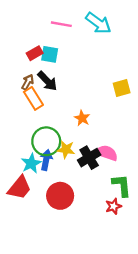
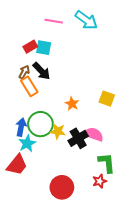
yellow square: (122, 88) -> (107, 99), moved, turned 35
blue arrow: (46, 160) -> (21, 127), moved
red circle: (60, 196) -> (62, 187), moved

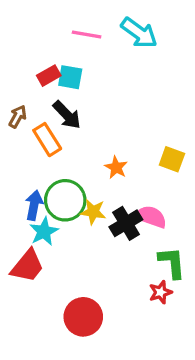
brown arrow: (24, 72) -> (18, 117), moved
red circle: (62, 187) -> (83, 317), moved

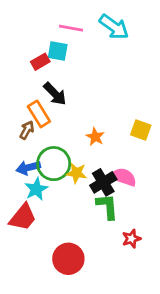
cyan square: (70, 77) -> (58, 51), moved
brown arrow: (18, 117) -> (27, 130), moved
blue arrow: (34, 205) -> (28, 168), turned -115
green L-shape: (172, 263) -> (107, 206), moved

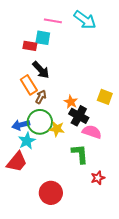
red rectangle: (40, 62) -> (30, 46), turned 40
brown arrow: (27, 130) -> (41, 97), moved
black cross: (103, 182) -> (79, 116), moved, turned -30

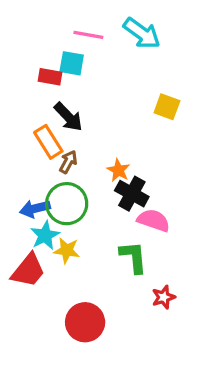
yellow square: (105, 97) -> (167, 107), moved
yellow star: (57, 129) -> (67, 250), moved

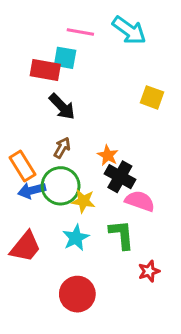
red rectangle: (50, 77) -> (45, 70), size x1.4
orange rectangle: (48, 142) -> (22, 166), moved
cyan star: (45, 235) -> (76, 238), moved
yellow star: (67, 250) -> (83, 201), moved

